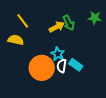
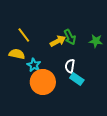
green star: (95, 18) -> (96, 41), moved
cyan star: (58, 54) -> (34, 65), moved
white semicircle: (62, 66) -> (70, 66), moved

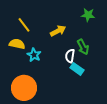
green arrow: (70, 37) -> (83, 47), moved
green star: (96, 41) -> (88, 15), moved
orange circle: (43, 82) -> (24, 88), moved

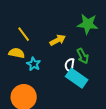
green star: (88, 15) -> (88, 24), size x1.5
cyan rectangle: (77, 69) -> (77, 78), size x1.5

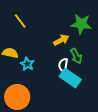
yellow line: (24, 34) -> (20, 21), moved
yellow arrow: (58, 40) -> (61, 40), moved

